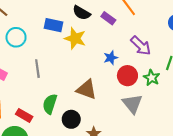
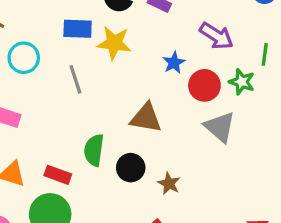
gray line: (37, 69) -> (75, 79), moved

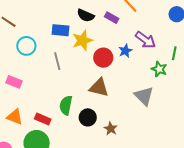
yellow star: (114, 43) -> (82, 40), turned -30
blue star: (174, 63) -> (125, 51), moved
red circle: (204, 85) -> (103, 58), moved

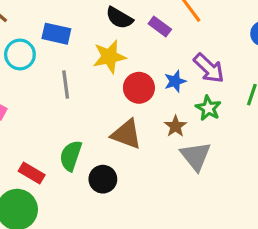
blue rectangle: (61, 30) -> (56, 34), moved
green star: (159, 69) -> (208, 108), moved
brown star: (111, 129) -> (176, 126), moved

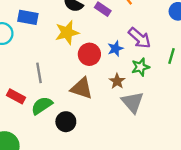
gray line: (66, 85) -> (39, 73), moved
green star: (208, 108) -> (140, 67), turned 30
green semicircle: (71, 156) -> (42, 106), turned 40
red rectangle: (32, 173) -> (16, 96), moved

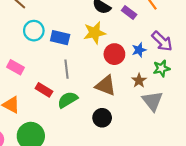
blue rectangle: (28, 17) -> (60, 38), moved
black circle: (66, 122) -> (102, 118), moved

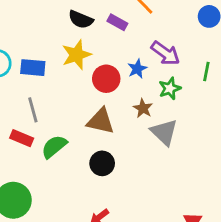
gray line: (67, 69) -> (33, 110), moved

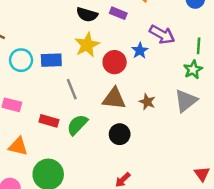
green star: (170, 88) -> (193, 70), moved
brown star: (143, 108) -> (147, 102), moved
gray line: (33, 110) -> (72, 89), moved
gray triangle: (164, 132) -> (186, 101), moved, turned 45

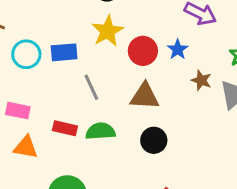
blue star: (140, 51) -> (178, 49), moved
brown star: (147, 102) -> (201, 80), moved
green semicircle: (77, 125) -> (100, 131), turned 45
orange triangle: (18, 146) -> (26, 147), moved

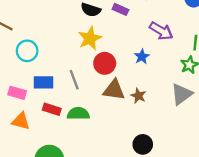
red circle: (143, 51) -> (105, 63), moved
blue rectangle: (64, 52) -> (44, 82), moved
brown star: (201, 80) -> (138, 96), moved
black circle: (154, 140) -> (143, 144), moved

